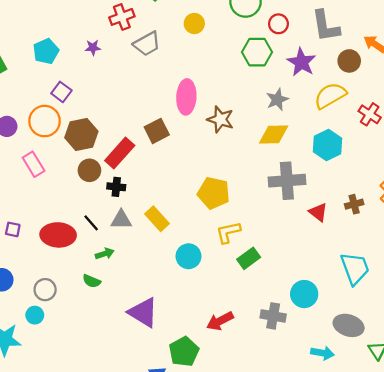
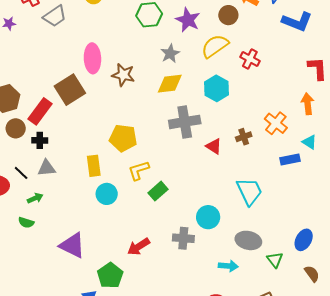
brown square: (157, 131) -> (70, 90), size x1.4
yellow rectangle: (157, 219) -> (94, 166), moved, turned 40

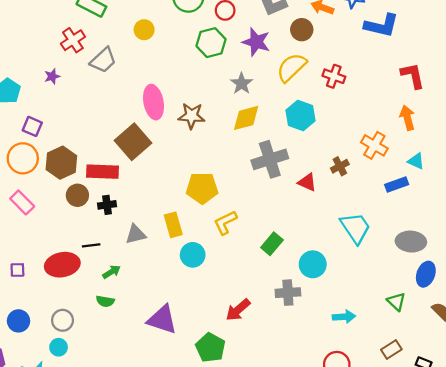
red rectangle: (40, 111) -> (102, 172), turned 64
gray triangle: (47, 168) -> (136, 234), moved
black line: (21, 173) -> (91, 245), turned -42
green rectangle: (158, 191) -> (272, 244), moved
gray ellipse: (248, 240) -> (411, 242), moved

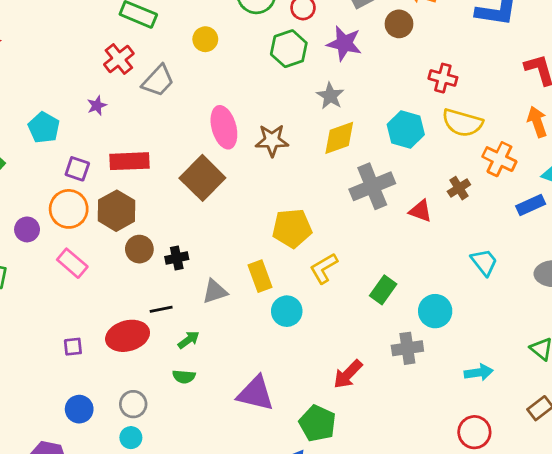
yellow semicircle: (292, 67) -> (462, 123), moved, turned -116
red rectangle: (102, 172) -> (129, 161), moved
cyan trapezoid: (355, 228) -> (484, 262), size x0.7

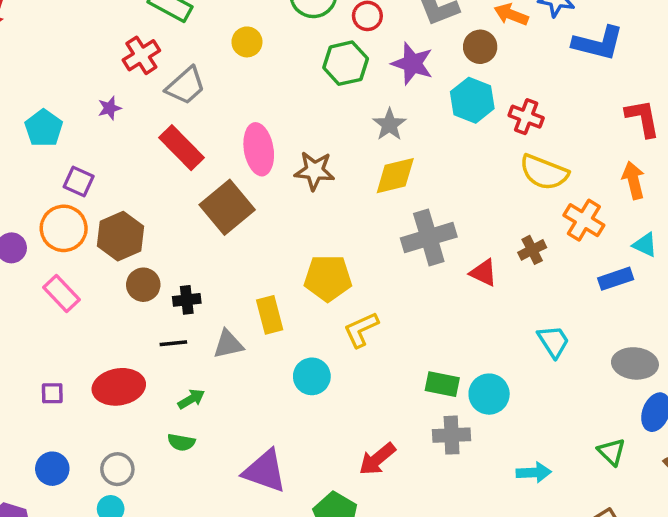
cyan hexagon: (406, 130) -> (472, 100), moved
red rectangle: (129, 161) -> (182, 148), moved, turned 42
yellow rectangle: (260, 276) -> (270, 315), moved
green rectangle: (383, 290) -> (442, 384), moved, turned 60
black line: (161, 309) -> (173, 343), moved

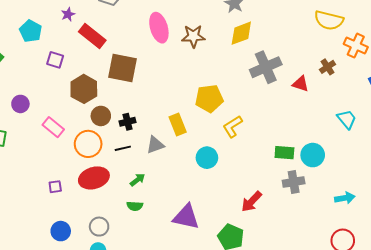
red rectangle: (182, 148) -> (92, 36), moved
brown square: (227, 207) -> (123, 68), moved, turned -32
orange circle: (64, 228) -> (88, 144), moved

